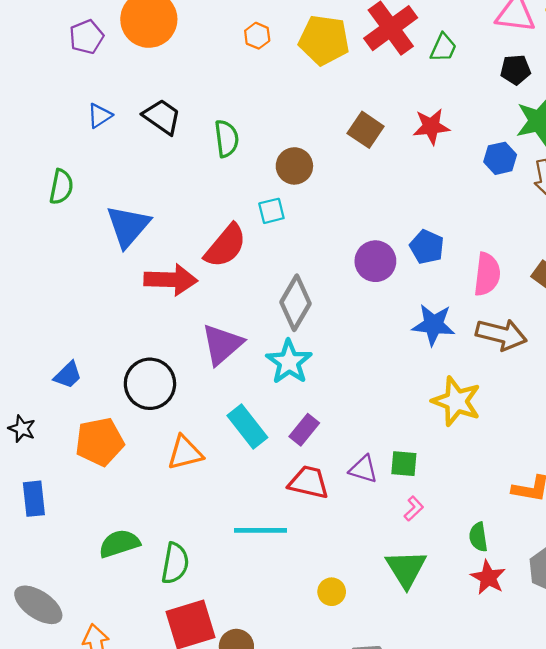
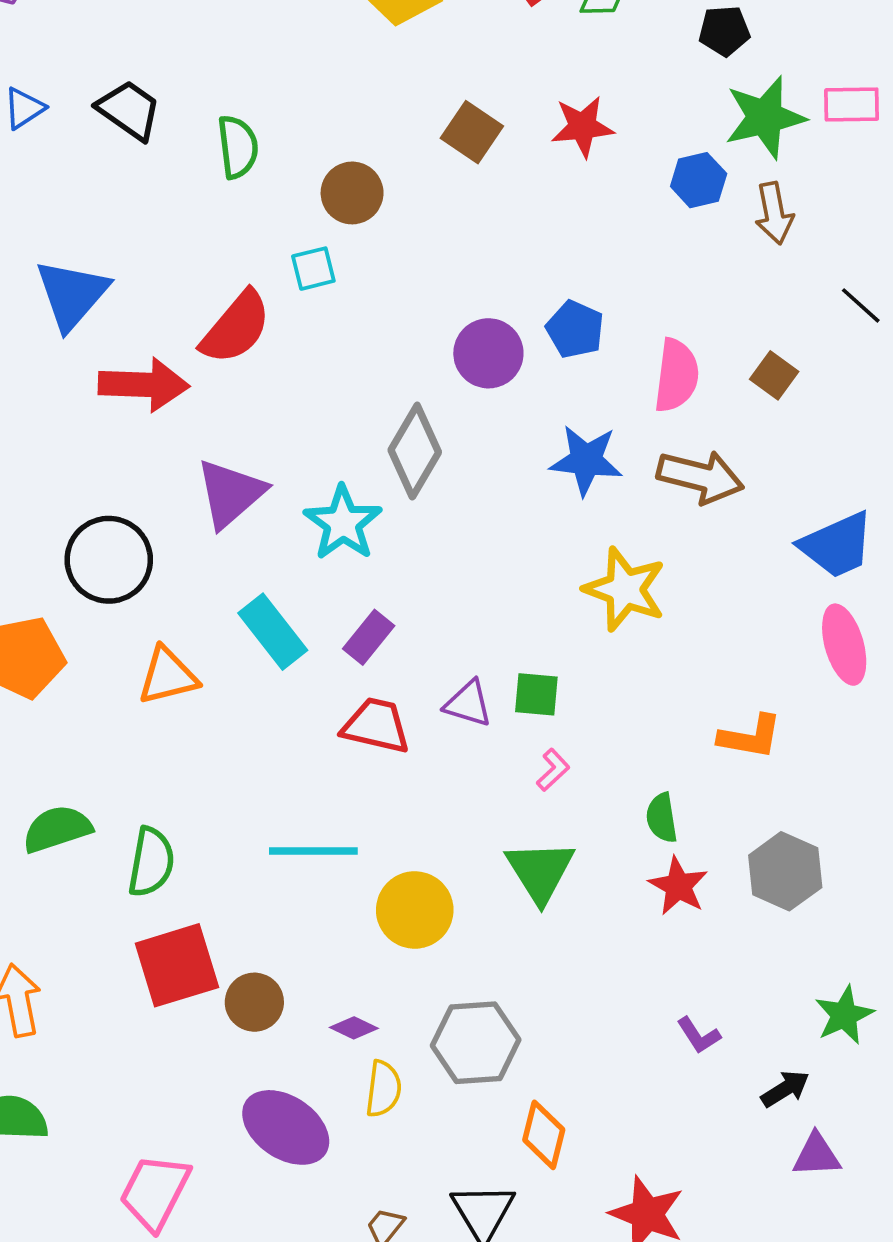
gray diamond: (296, 303) -> (415, 451), moved
cyan line: (260, 530) -> (313, 851), moved
yellow circle: (332, 592) -> (415, 910), size x1.6

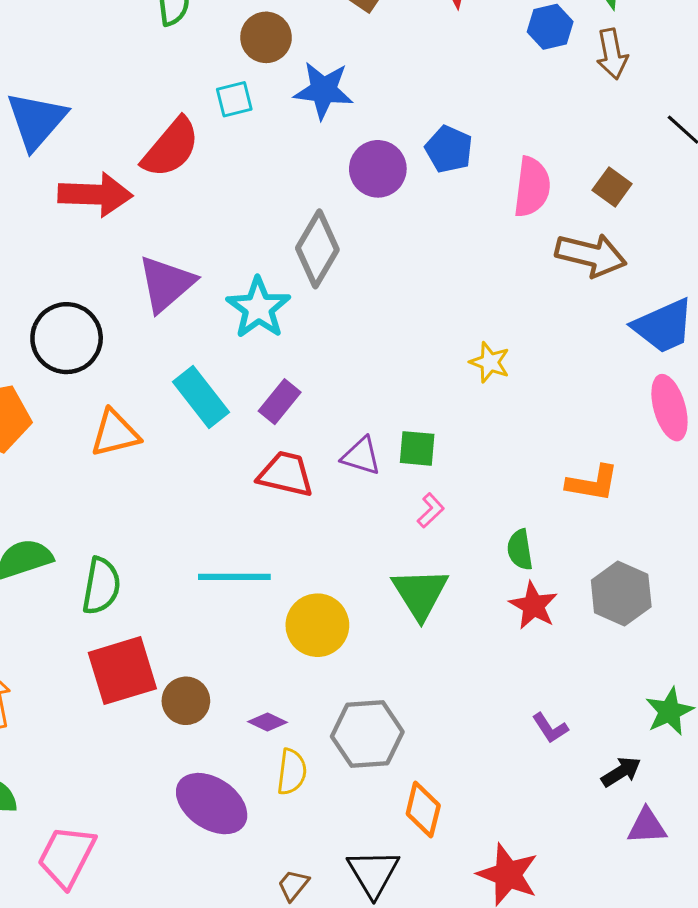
blue star: (586, 460) -> (323, 90), moved
brown arrow: (700, 477) -> (591, 255), moved
yellow star: (625, 589) -> (490, 362), size x0.6
pink trapezoid: (155, 1192) -> (67, 856), moved

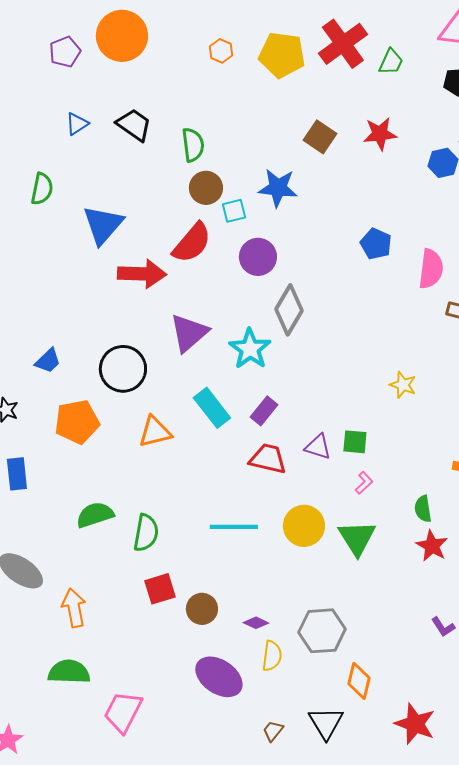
brown circle: (266, 37) -> (206, 188), moved
blue star: (323, 90) -> (278, 188), moved
purple circle: (378, 169) -> (258, 257), moved
yellow circle: (317, 625) -> (304, 526), moved
red square: (122, 671) -> (160, 589), size x0.7

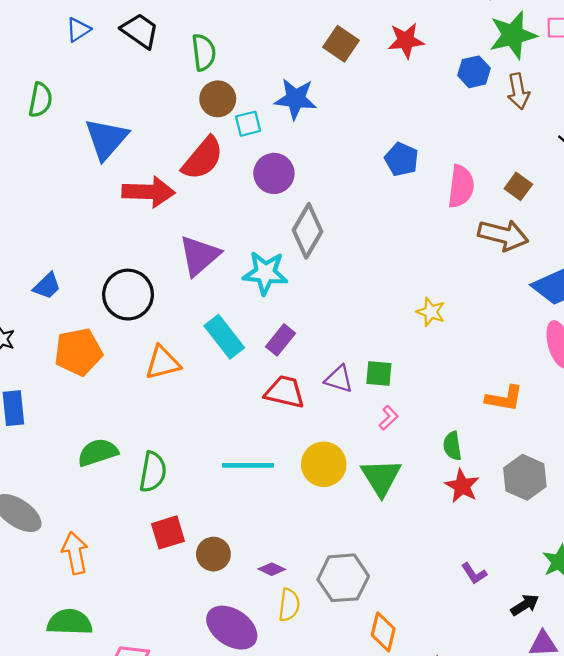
cyan star: (250, 349) -> (265, 273), turned -30

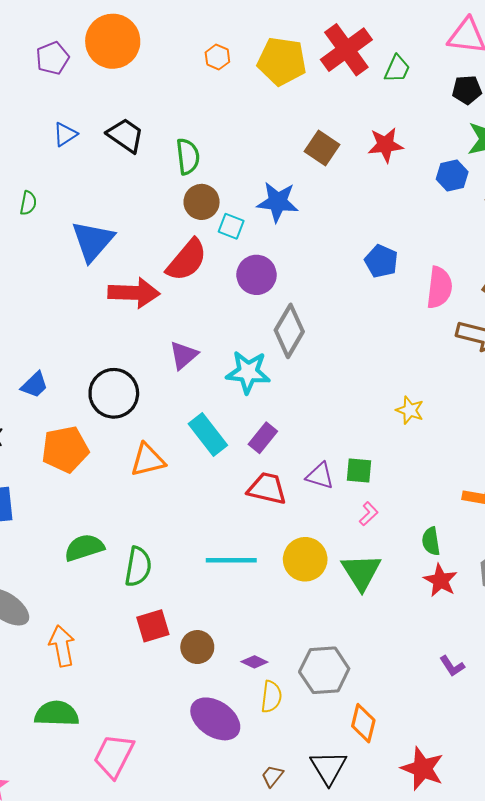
green semicircle: (40, 100) -> (28, 203), size x0.7
cyan square: (248, 124) -> (231, 226), turned 35
purple triangle: (199, 256) -> (184, 355), size x0.7

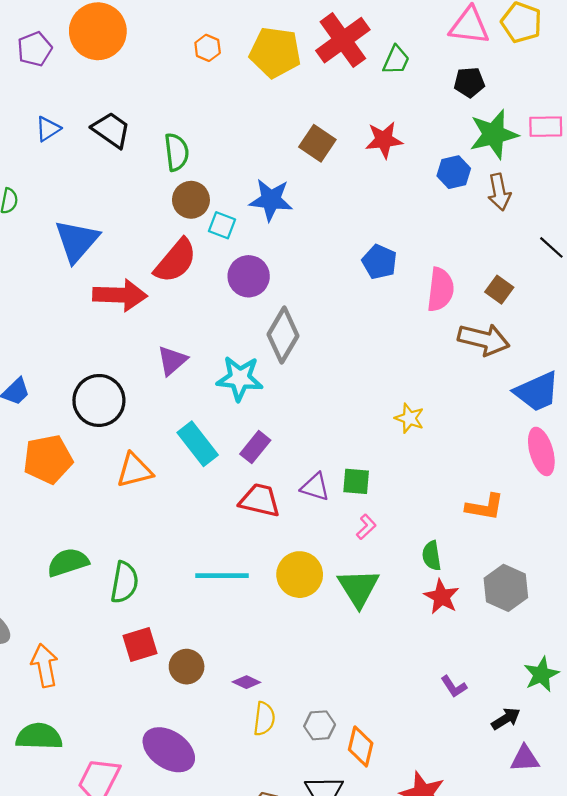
gray hexagon: (324, 670) -> (320, 725), moved, size x0.6
purple ellipse: (215, 719) -> (169, 750), moved

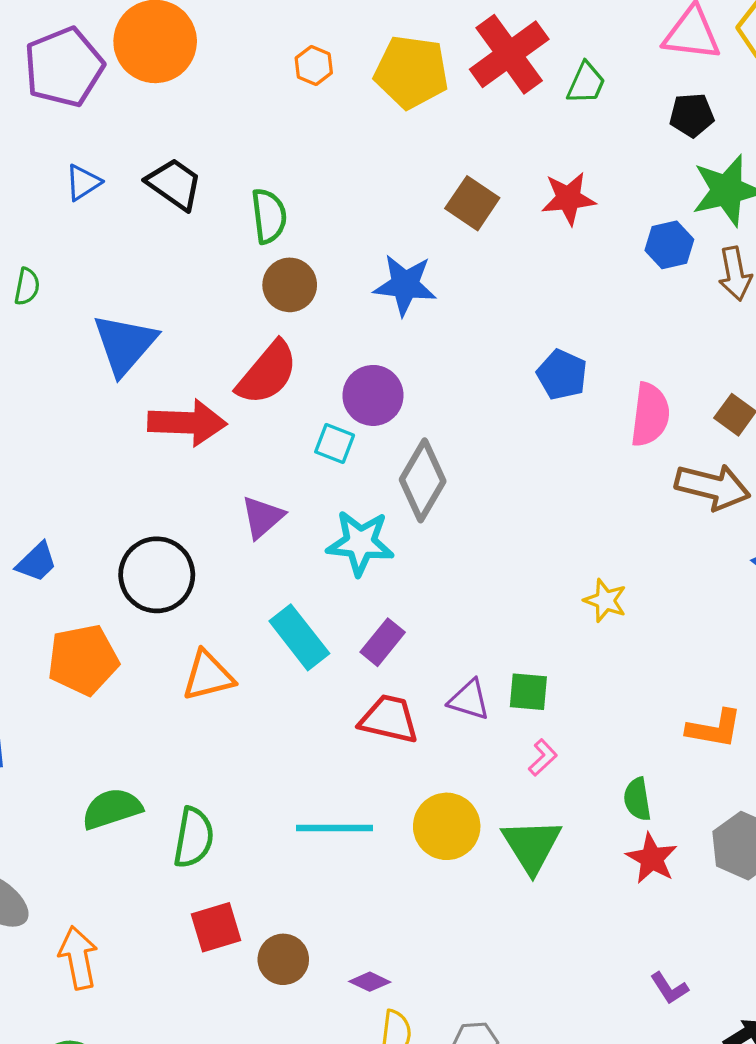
purple pentagon: (35, 49) -> (64, 67), size x1.6
cyan square: (222, 225) -> (335, 444), moved

